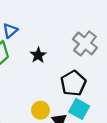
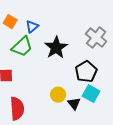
black star: (38, 55) -> (56, 48), size x1.6

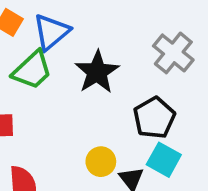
blue triangle: (32, 27) -> (51, 32), size x1.5

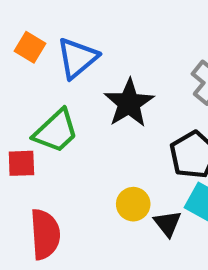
green trapezoid: (32, 70) -> (56, 131), moved

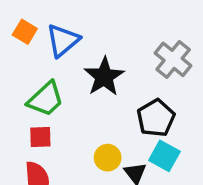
red square: (21, 163) -> (40, 137), moved

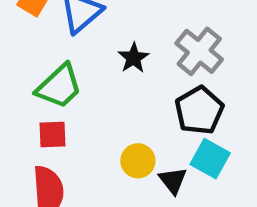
gray cross: (173, 59) -> (199, 51), moved
black star: (104, 77) -> (134, 58), size x0.6

